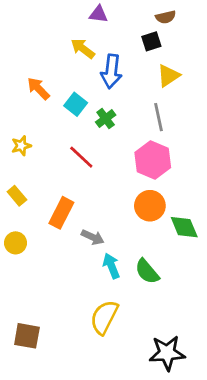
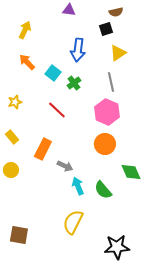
yellow arrow: (83, 48) -> (25, 30), moved, turned 78
green diamond: (184, 227) -> (131, 172), moved

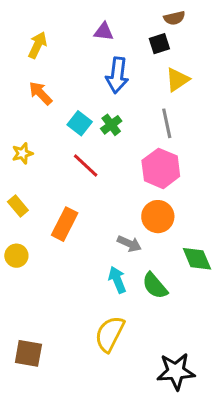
purple triangle: (69, 10) -> (104, 32), moved
cyan square: (53, 73) -> (80, 123), moved
gray arrow: (65, 166) -> (129, 244), moved

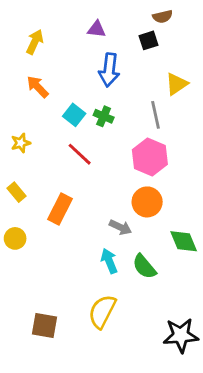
yellow triangle: (177, 80) -> (177, 84), moved
green cross: (111, 125) -> (104, 116), turned -30
brown square: (28, 353) -> (45, 326), moved
black star: (176, 371) -> (181, 335), moved

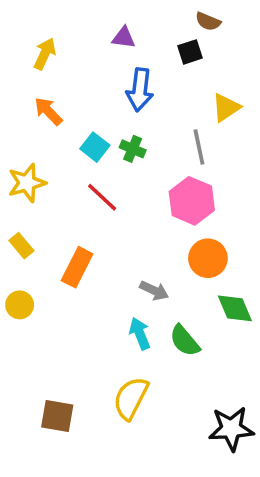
brown semicircle: (163, 17) -> (208, 21), turned 36
yellow star: (21, 143) -> (27, 183), size x1.5
orange circle: (147, 202) -> (208, 258), moved

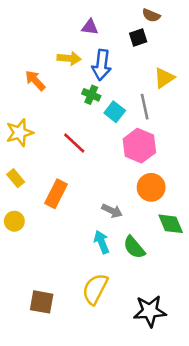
yellow arrow: (45, 54) -> (69, 58), moved, turned 70
cyan square: (95, 147) -> (115, 112), moved
green cross: (133, 149) -> (91, 95), moved
black star: (231, 429) -> (150, 311), moved

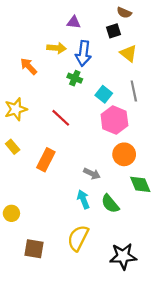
yellow triangle: (164, 78) -> (128, 53), moved, turned -48
gray line: (145, 107) -> (134, 91), moved
cyan square: (115, 112) -> (104, 94), moved
yellow circle: (14, 221) -> (11, 213), moved

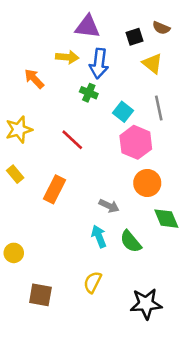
brown semicircle: (124, 13) -> (161, 28), moved
purple triangle: (74, 22) -> (87, 27), size x1.5
yellow semicircle: (78, 238) -> (93, 282), size x0.7

